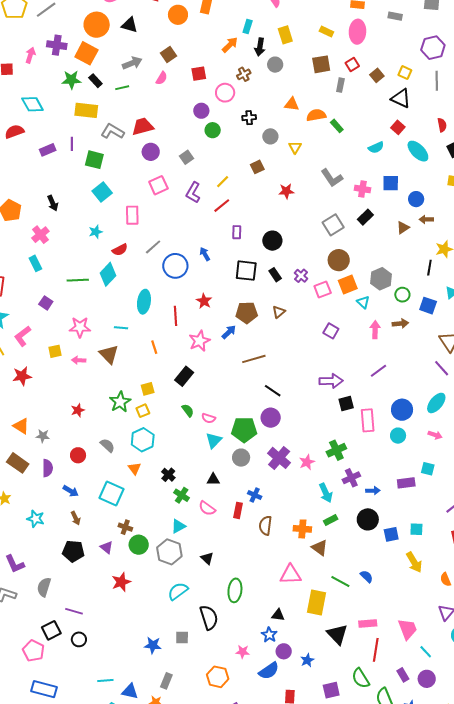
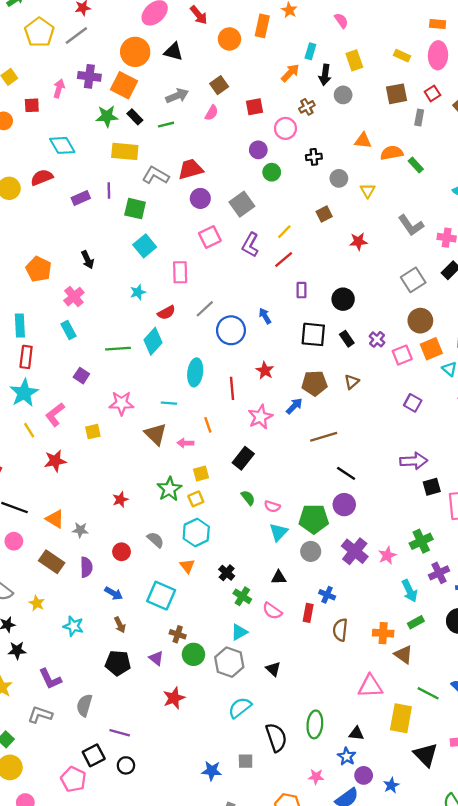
gray square: (187, 157) -> (242, 204), size x1.5
pink arrow: (79, 360) -> (185, 443), moved
green ellipse: (235, 590) -> (315, 724), moved

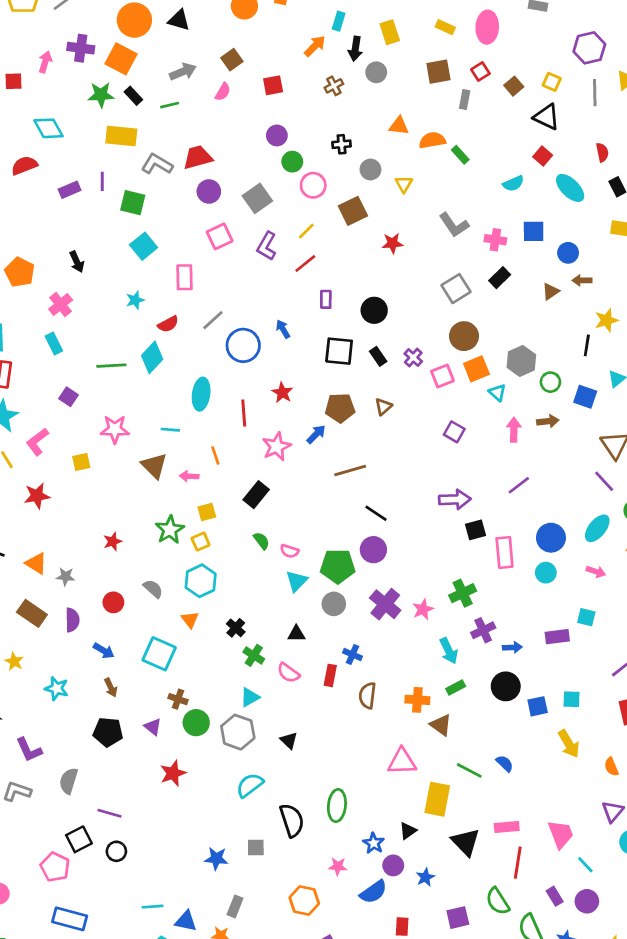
pink circle: (285, 128) -> (313, 185), moved
brown square: (324, 214) -> (353, 211), size x1.5
black triangle: (356, 733) -> (408, 831), moved, turned -42

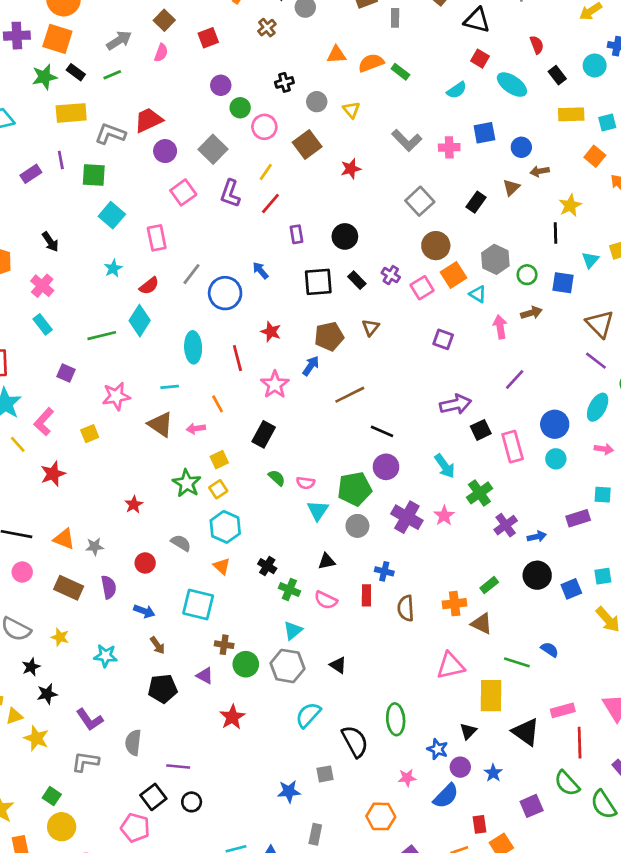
black rectangle: (500, 278) -> (476, 202), moved
cyan arrow: (449, 651) -> (445, 466), moved

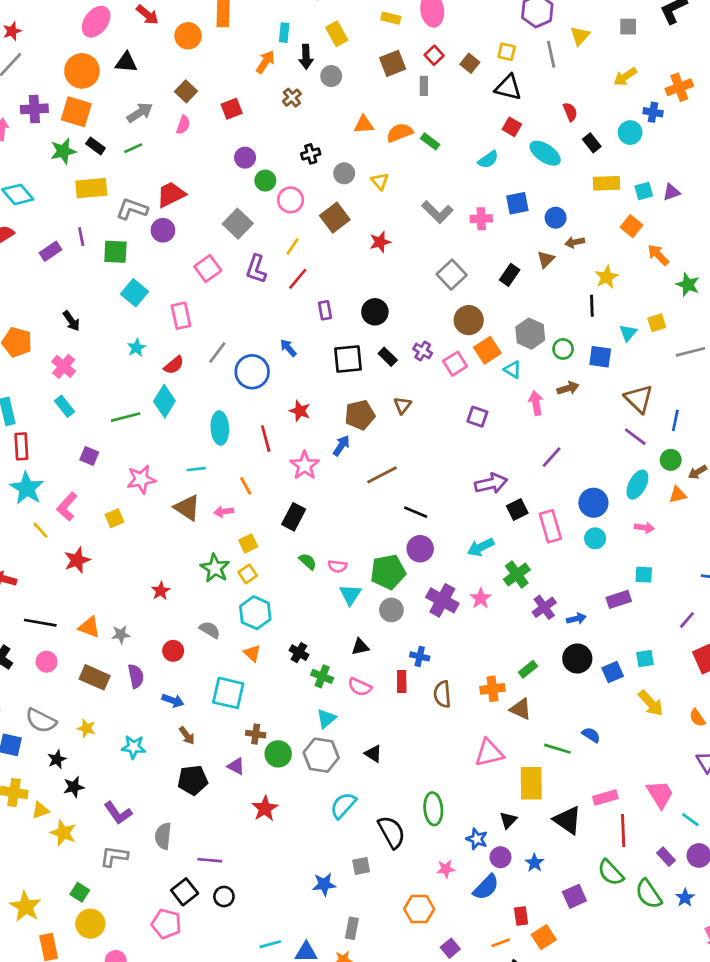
purple circle: (165, 151) -> (163, 230), moved
cyan arrow: (445, 466) -> (481, 547), turned 100

